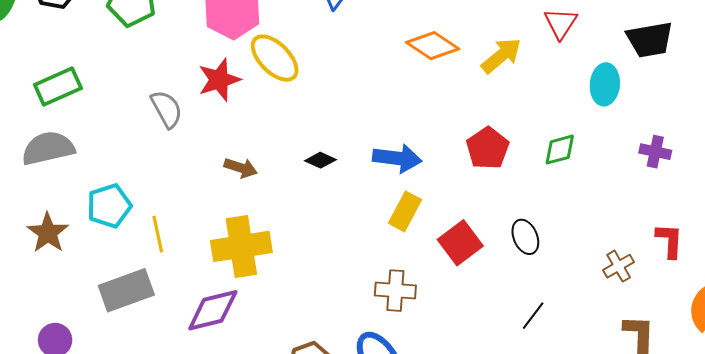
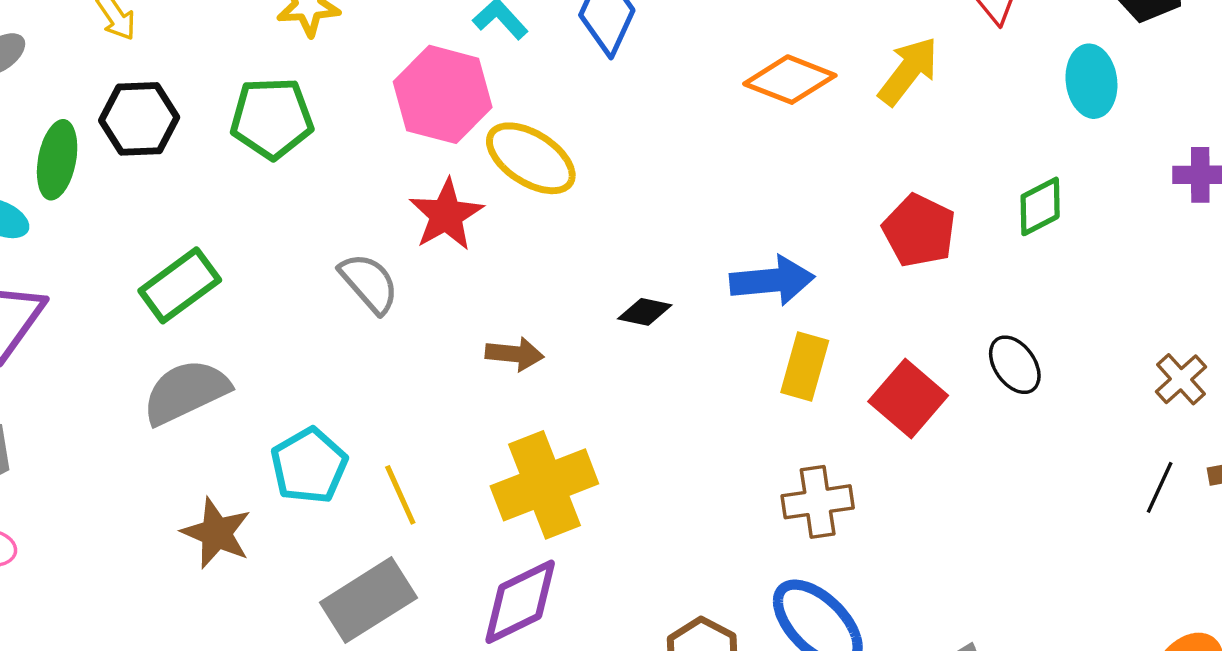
black line: (533, 316) -> (1160, 487), moved

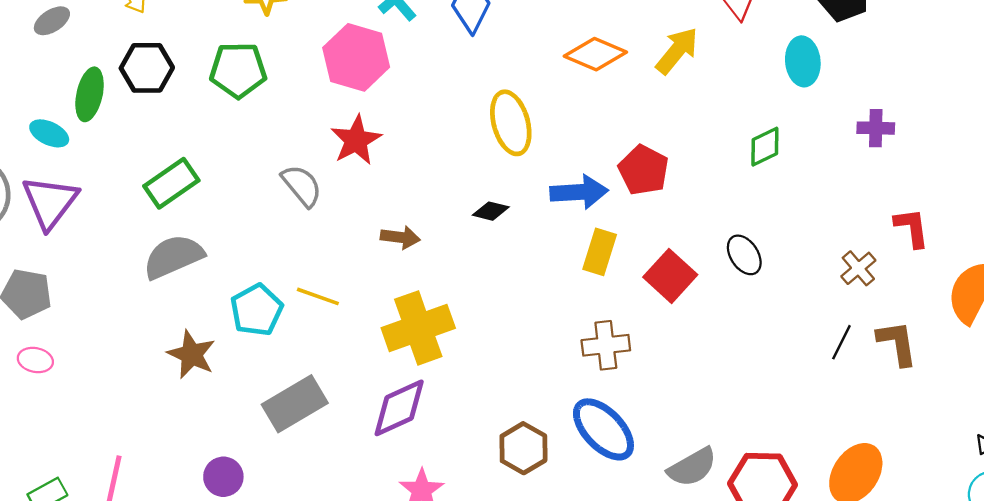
yellow ellipse: (531, 158) -> (511, 123), moved, turned 40
red pentagon: (919, 231) -> (644, 170), moved
yellow line: (400, 495) -> (318, 296), moved, turned -48

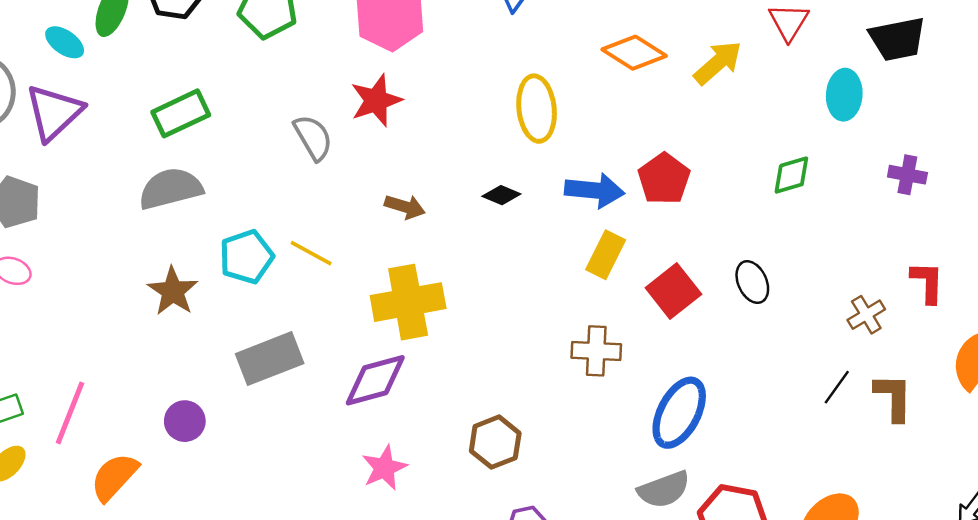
blue ellipse: (603, 429) -> (679, 413), moved, turned 62

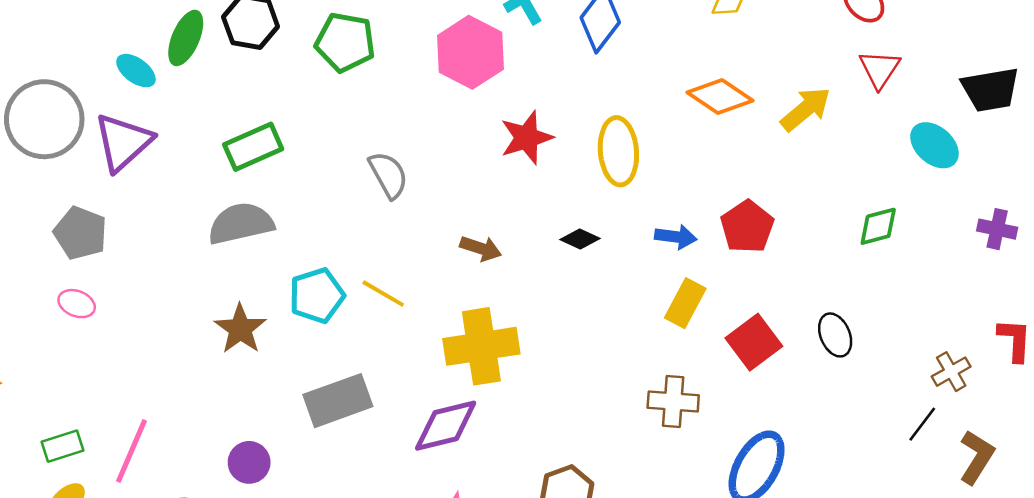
cyan ellipse: (844, 95) -> (934, 145), turned -54
red star: (376, 100) -> (527, 138), moved
blue arrow: (595, 190) -> (676, 237), size x0.7
black line: (837, 387) -> (922, 424), moved
brown L-shape: (893, 397) -> (977, 457), turned 30

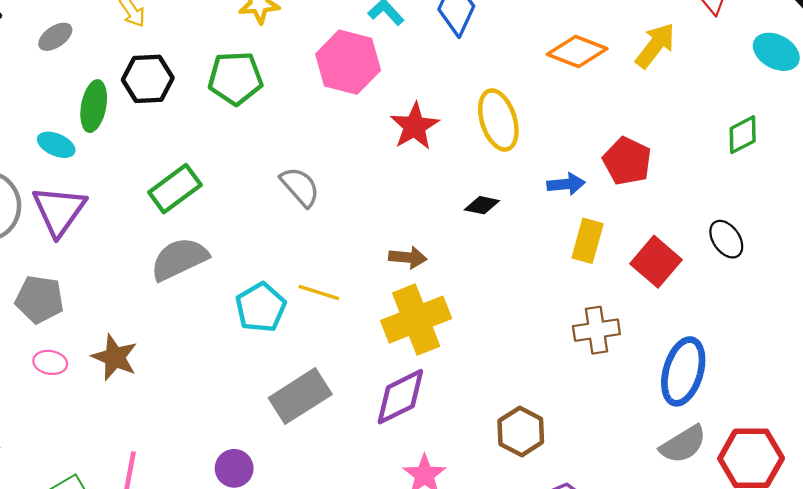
brown arrow: (481, 248) -> (408, 257), moved
brown star: (240, 329) -> (115, 357), moved

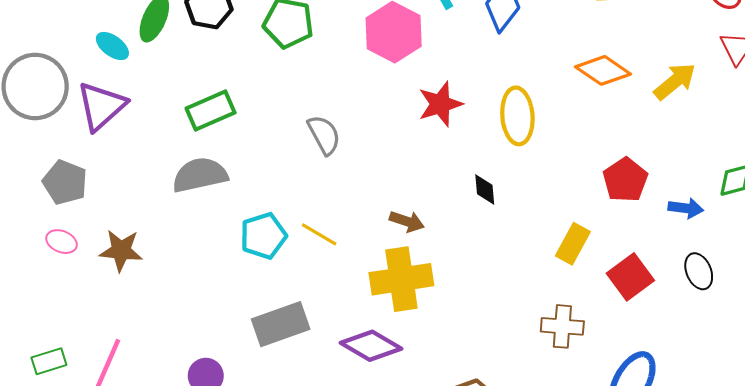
blue arrow: (566, 184) -> (686, 208), moved
black diamond: (482, 205) -> (485, 190), turned 60
brown star: (115, 357) -> (121, 250), turned -30
purple diamond: (400, 397) -> (371, 346), turned 44

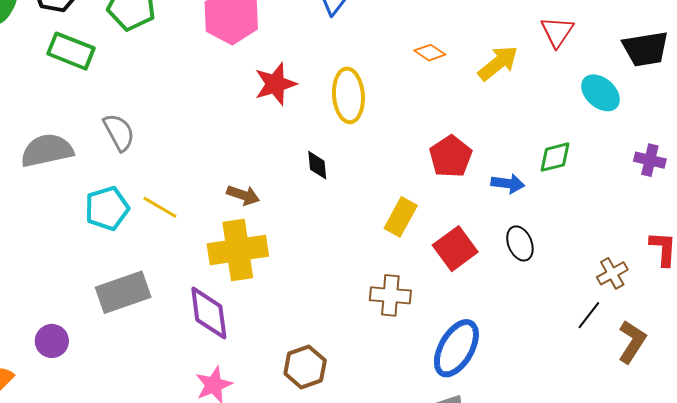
orange diamond: (603, 70) -> (430, 53), size x0.6
green rectangle: (211, 111) -> (71, 51), moved, turned 45
gray semicircle: (324, 135) -> (119, 132), moved
purple diamond: (371, 346) -> (209, 313), turned 52

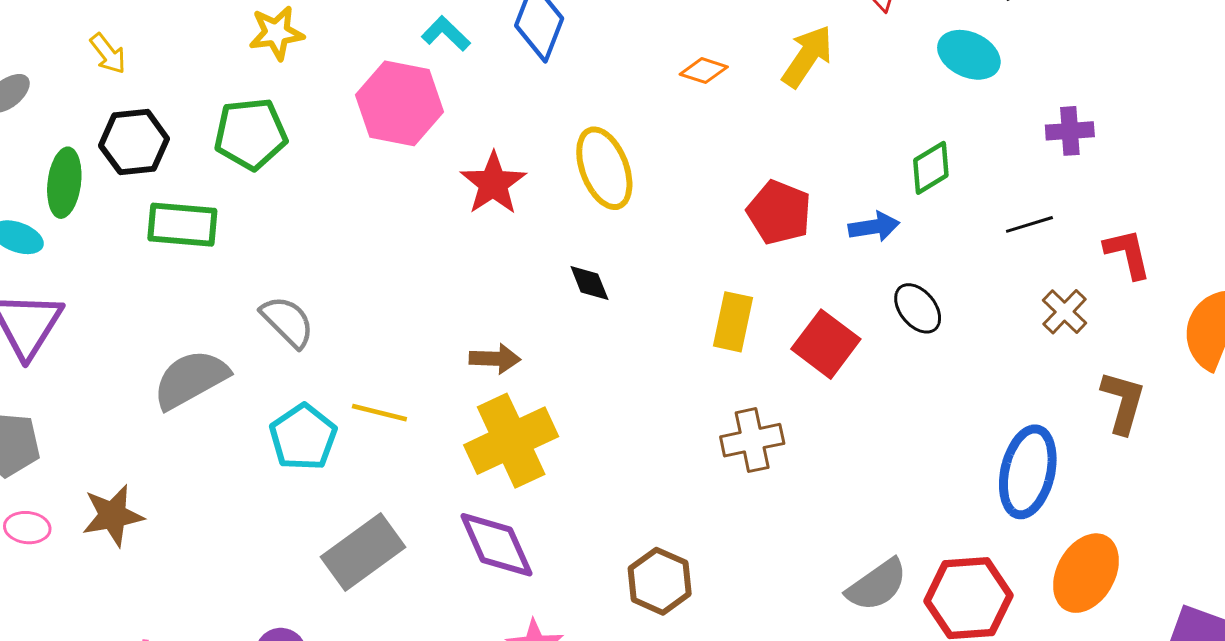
black line: (589, 315) -> (1029, 224), moved, turned 52
blue ellipse: (456, 348) -> (1028, 472), moved

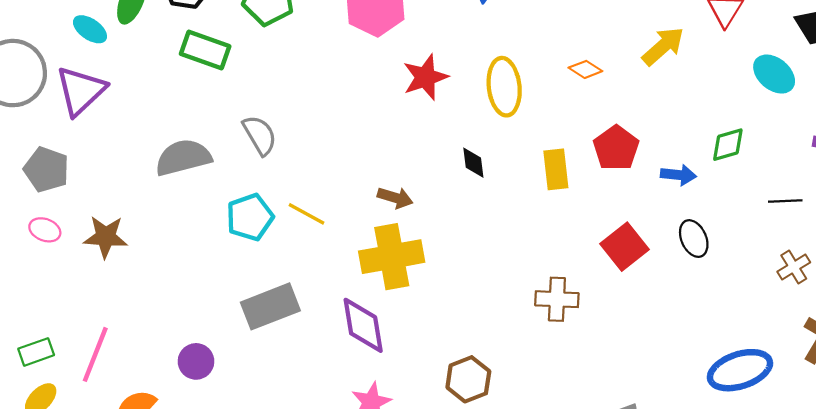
orange diamond: (704, 71) -> (585, 69), moved
yellow rectangle: (733, 322) -> (556, 169), moved, turned -33
blue ellipse: (1028, 472) -> (740, 370), turned 44

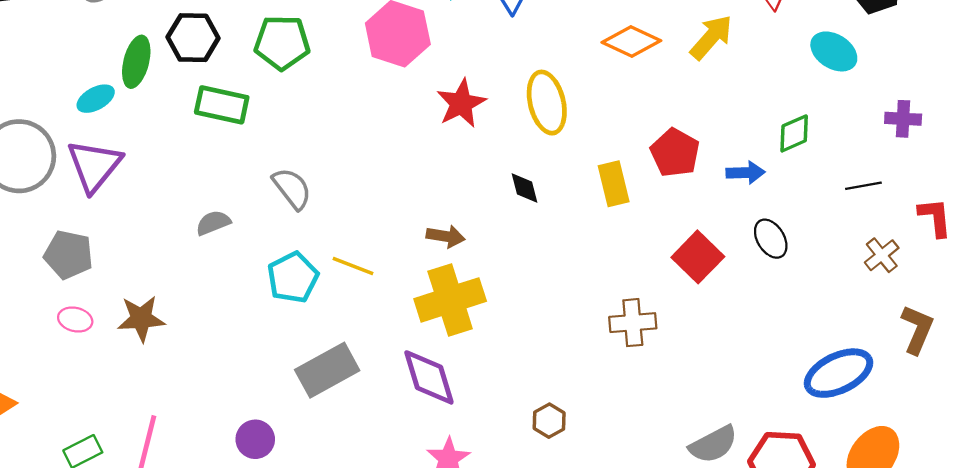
cyan ellipse: (90, 29) -> (96, 99), turned -56
orange diamond: (585, 69) -> (631, 41), moved, size x1.6
gray semicircle: (183, 157) -> (213, 223), size x0.6
brown hexagon: (468, 379) -> (549, 421), size x0.7

